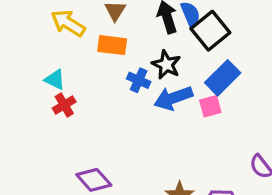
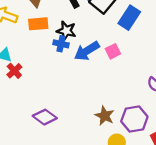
black star: (166, 65) -> (66, 31), moved
blue rectangle: (223, 78) -> (129, 18), moved

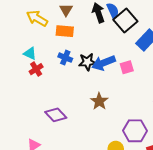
black star: (66, 31) -> (87, 62), moved, turned -30
blue cross: (61, 44) -> (65, 58), moved
brown star: (105, 116) -> (99, 101), moved

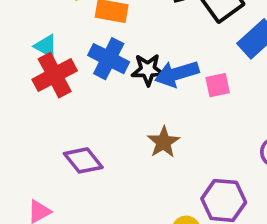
blue cross: (65, 58) -> (109, 59), size x1.5
red cross: (36, 69) -> (55, 75), size x1.6

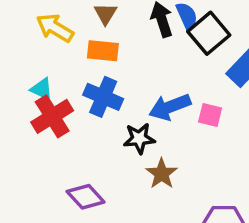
black star: (148, 70) -> (139, 138), moved
pink square: (218, 85) -> (210, 115), turned 30

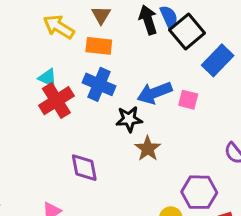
purple diamond: (86, 197) -> (84, 168), turned 32

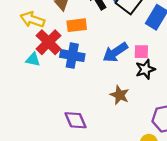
orange rectangle: (99, 46) -> (77, 25), moved
red cross: (56, 101) -> (49, 42), moved
black star: (129, 119) -> (145, 69), moved

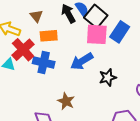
pink square: (141, 52) -> (97, 34), moved, size x1.6
brown star: (120, 95) -> (66, 101), moved

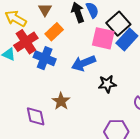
black square: (96, 16) -> (118, 24), moved
orange rectangle: (49, 36) -> (54, 32), turned -48

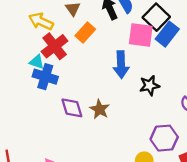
blue cross: (45, 58) -> (45, 77), moved
blue arrow: (84, 63) -> (121, 65), turned -65
purple diamond: (36, 116) -> (72, 108), moved

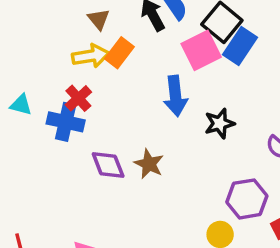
yellow arrow: (41, 21) -> (91, 56), moved, turned 150
pink square: (141, 35) -> (201, 50), turned -30
red cross: (55, 46) -> (78, 98), moved, size x0.7
cyan triangle: (37, 62) -> (21, 105), moved

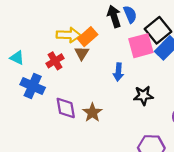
brown triangle: (99, 19) -> (82, 53), moved
blue arrow: (175, 96) -> (118, 72), size x0.7
blue cross: (66, 122) -> (33, 86), moved

